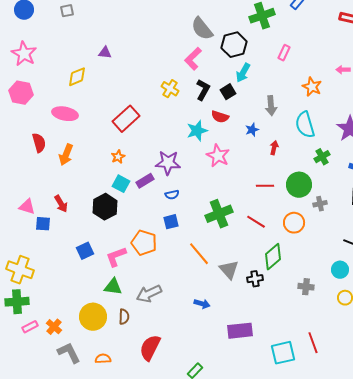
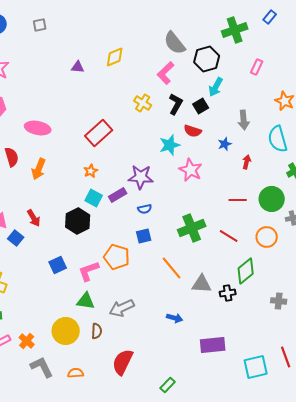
yellow diamond: (77, 77) -> (115, 57), moved
blue square: (43, 224) -> (16, 238), turned 35
gray triangle: (229, 270) -> (202, 284), turned -45

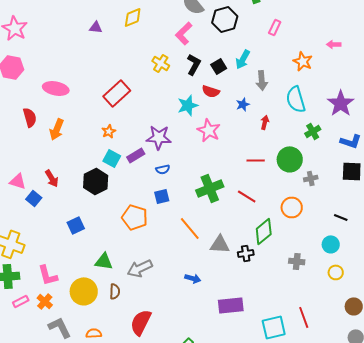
cyan arrow: (216, 87) -> (243, 59), moved
orange circle: (267, 237) -> (292, 207), moved
pink L-shape: (89, 271) -> (48, 275), moved, turned -85

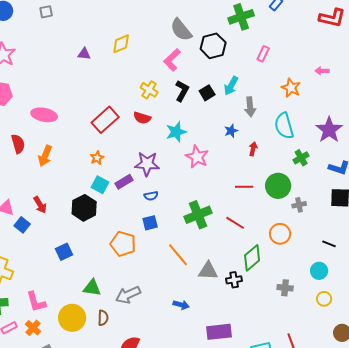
red semicircle: (211, 91) -> (142, 118), moved

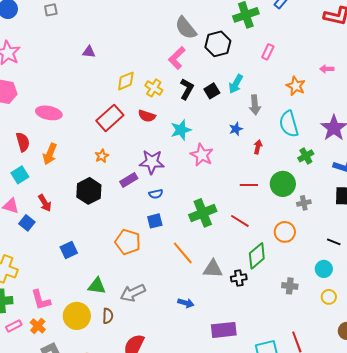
yellow diamond: (121, 44) -> (126, 81), moved
cyan square: (100, 185) -> (20, 175), moved, turned 30
black hexagon: (84, 208) -> (89, 191), moved

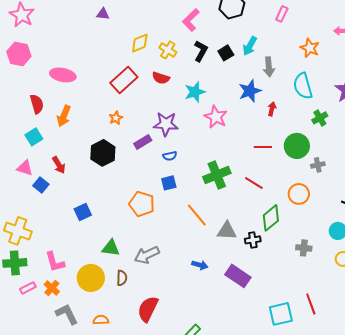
blue star: (236, 129) -> (250, 91), size x1.6
purple rectangle: (224, 330) -> (238, 276), moved, turned 40

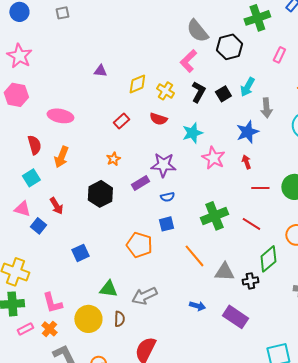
purple triangle: (103, 14) -> (100, 71), moved
red rectangle: (124, 80) -> (121, 121), size x0.6
red arrow: (272, 109) -> (246, 162), moved, turned -32

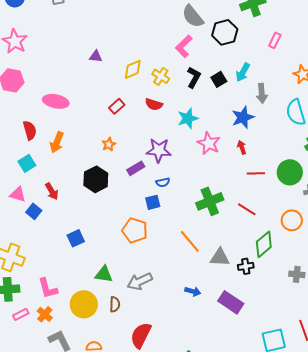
blue square: (166, 224) -> (153, 202), moved

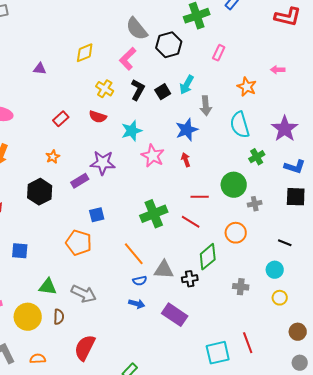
yellow diamond: (133, 69) -> (85, 53), moved
red line: (256, 173) -> (200, 197), moved
blue semicircle: (163, 182) -> (140, 281), moved
blue square: (76, 238) -> (20, 251), turned 30
gray arrow: (140, 281) -> (84, 294), turned -130

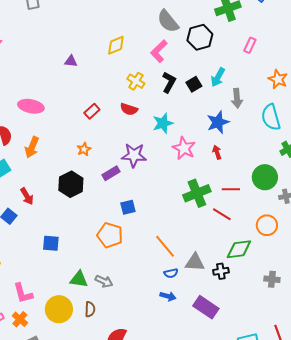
green cross: (154, 214) -> (197, 193), moved
green diamond: (208, 257) -> (239, 249), turned 32
gray arrow: (84, 294) -> (104, 281), moved, size x0.7

